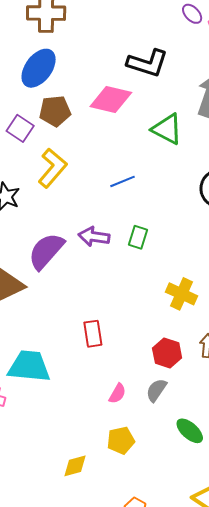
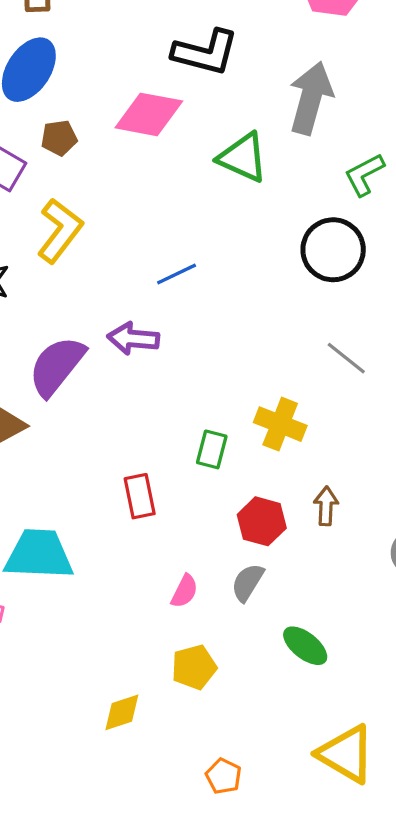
brown pentagon: (55, 111) -> (59, 138), size x0.7
blue line: (123, 181) -> (177, 274), moved
green rectangle: (138, 237) -> (212, 449), moved

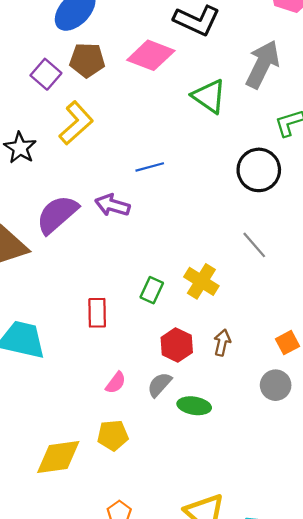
brown pentagon: (59, 138) -> (87, 60), size x1.4
green ellipse: (305, 646) -> (194, 406), moved, turned -40
yellow diamond: (122, 712) -> (58, 457), size x1.6

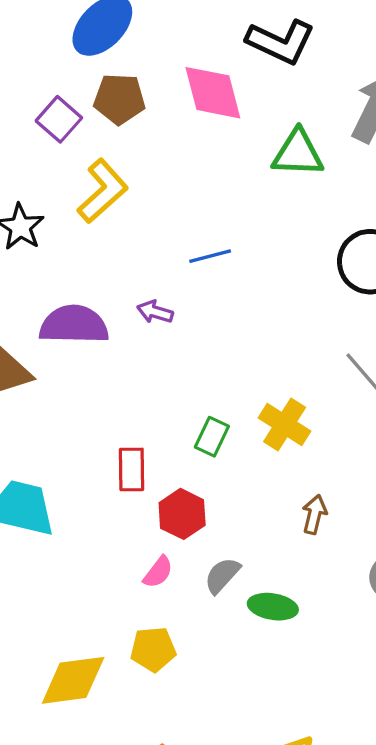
pink diamond: (151, 55) -> (213, 93), turned 54
green triangle: (209, 96) -> (298, 153), turned -33
purple arrow: (112, 205) -> (155, 312), size x0.7
purple semicircle: (57, 214) -> (74, 325), turned 42
red hexagon: (177, 345) -> (182, 514), moved

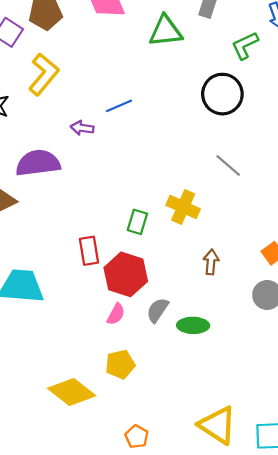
purple arrow: (155, 312) -> (82, 128), moved
red hexagon: (182, 514) -> (126, 274), size x1.4
yellow diamond: (73, 680) -> (72, 392), turned 54

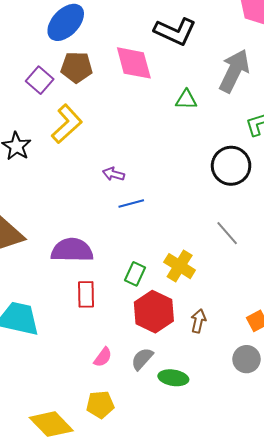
green triangle: (166, 31) -> (186, 100), size x0.7
blue line: (119, 106) -> (131, 204), moved
purple arrow: (82, 128) -> (113, 174), moved
purple semicircle: (38, 163) -> (72, 250), moved
red hexagon: (126, 274) -> (154, 312), moved

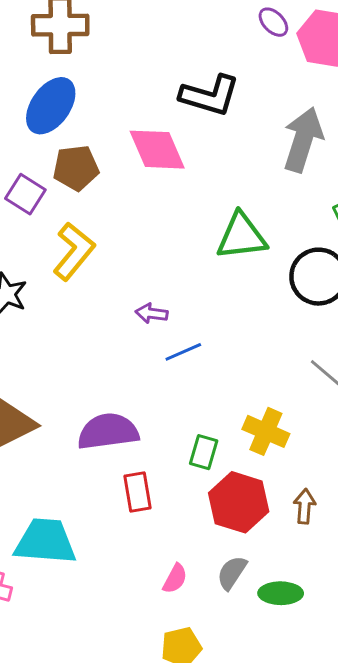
green triangle: (186, 100) -> (241, 236), moved, size x1.6

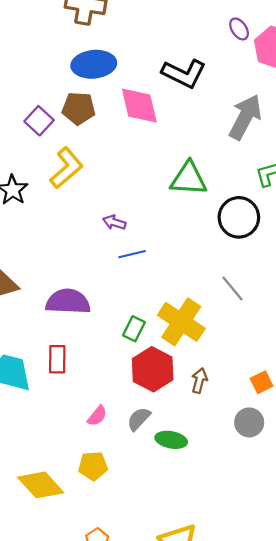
blue ellipse: (51, 106) -> (94, 64), moved, turned 39
yellow cross: (266, 431) -> (181, 322), size x1.4
red rectangle: (138, 492) -> (57, 359), moved

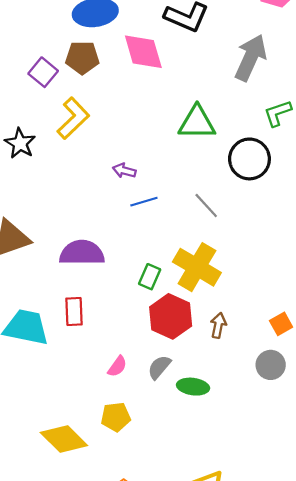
gray line: (233, 289) -> (206, 206), moved

